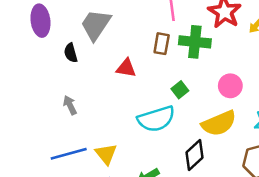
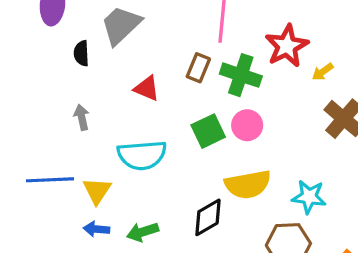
pink circle: (230, 86) -> (247, 125), moved
green square: (180, 90) -> (208, 131), size x1.5
gray arrow: (70, 105) -> (82, 117), moved
cyan semicircle: (156, 119) -> (142, 155), moved

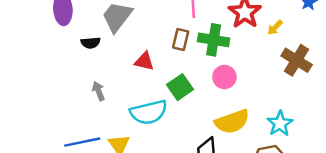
black semicircle: (81, 53) -> (91, 43), turned -84
green square: (208, 131) -> (180, 87), moved
cyan star: (309, 197) -> (280, 124), turned -30

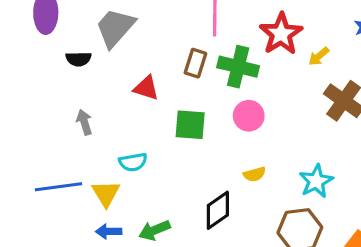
green square: (180, 87) -> (190, 125), turned 35
cyan semicircle: (149, 112) -> (133, 162), moved, size x0.6
yellow semicircle: (232, 122) -> (255, 174), size x0.5

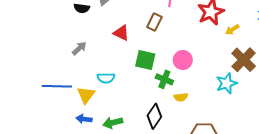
green cross: (238, 67) -> (164, 79), moved, size x0.7
gray arrow: (84, 122) -> (79, 48), turned 56
cyan star: (316, 181) -> (227, 83), moved
black diamond: (218, 210) -> (154, 116), turned -30

